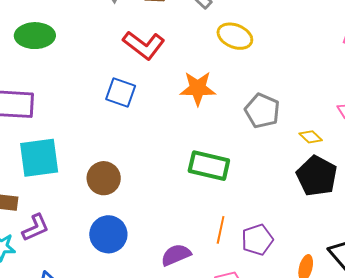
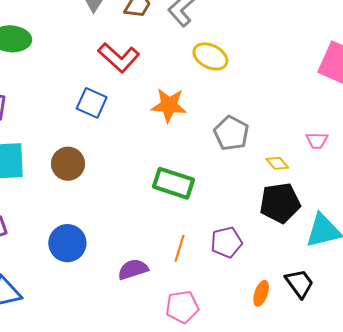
black pentagon: (317, 176) -> (280, 203), turned 30
brown circle: (104, 178) -> (68, 164), moved
purple pentagon: (257, 240) -> (226, 242), moved

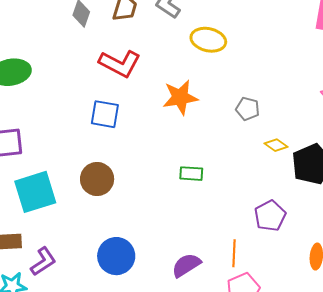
gray pentagon: (231, 133) -> (248, 109), size x0.7
yellow diamond: (277, 163) -> (276, 145), moved
green rectangle: (174, 183) -> (191, 174), moved, size x0.6
orange line: (180, 248) -> (234, 253), moved

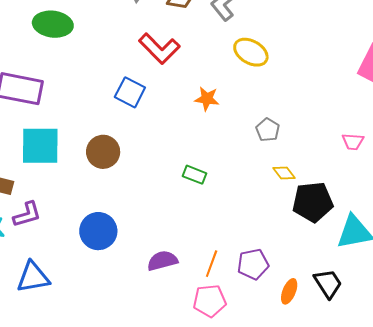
orange star: (180, 97) -> (207, 99), size x0.7
purple pentagon: (270, 216) -> (253, 264), moved

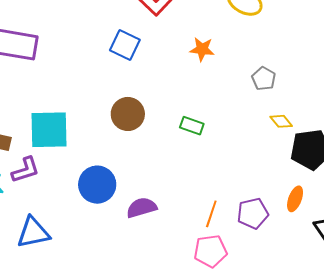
cyan square: (40, 146) -> (49, 130), moved
brown circle: (103, 152) -> (128, 114), moved
purple semicircle: (162, 261) -> (142, 208), moved
orange ellipse: (289, 291) -> (295, 199), moved

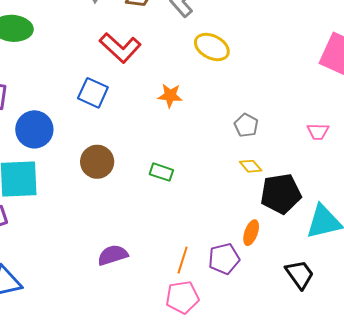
gray pentagon: (264, 79) -> (246, 125), moved
blue circle: (97, 185) -> (34, 129), moved
orange ellipse: (295, 199) -> (251, 233), moved

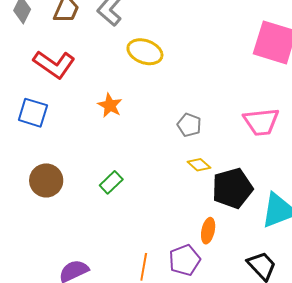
orange star: (170, 96) -> (110, 105), turned 30
pink trapezoid: (318, 132) -> (261, 122), size x1.6
green rectangle: (161, 172) -> (111, 182), turned -55

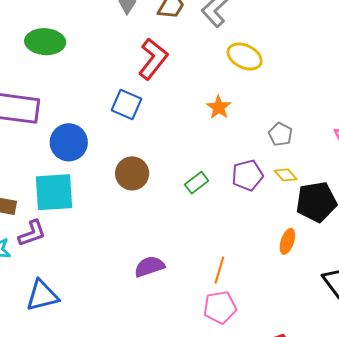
red L-shape: (54, 64) -> (153, 59), turned -93
orange star: (110, 105) -> (219, 107), moved
purple pentagon: (185, 260) -> (247, 175), moved

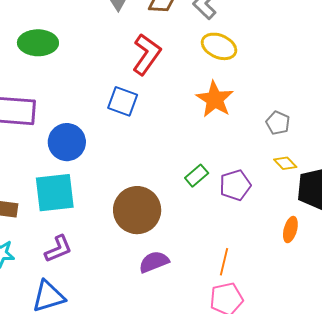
yellow ellipse: (245, 57) -> (219, 46), moved
orange star: (219, 107) -> (215, 99), size x1.5
brown circle: (132, 173) -> (137, 210), moved, size x1.4
purple pentagon: (247, 175) -> (235, 185), moved
purple L-shape: (32, 233) -> (58, 249), moved

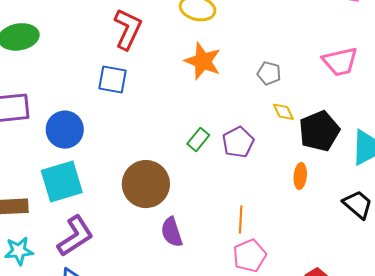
yellow diamond: (285, 163) -> (283, 112), turned 30
purple L-shape: (58, 249) -> (75, 236), size x1.4
purple semicircle: (154, 262) -> (172, 232), turned -76

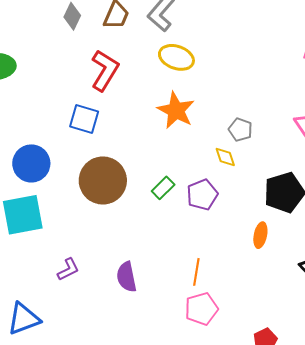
yellow diamond: (283, 112) -> (225, 157), moved
brown circle: (146, 184) -> (103, 180), moved
purple L-shape: (75, 236) -> (68, 269), moved, size x0.6

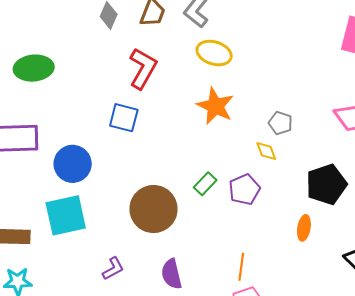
brown circle: (103, 180) -> (153, 209), moved

